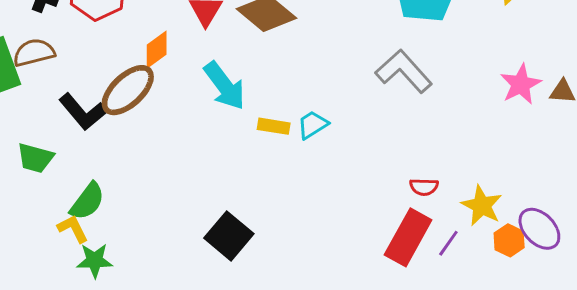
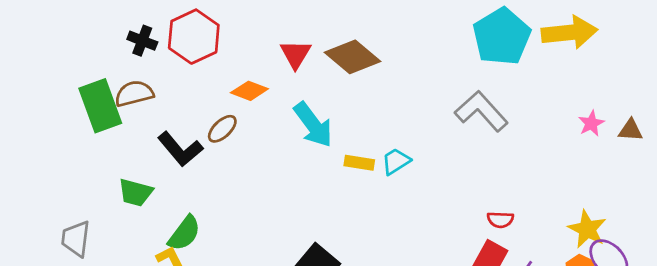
orange diamond: (157, 50) -> (249, 91), turned 57
pink star: (521, 84) -> (591, 123), size x0.7
brown ellipse: (128, 90) -> (222, 129), size x0.6
yellow star: (482, 206) -> (587, 229), moved

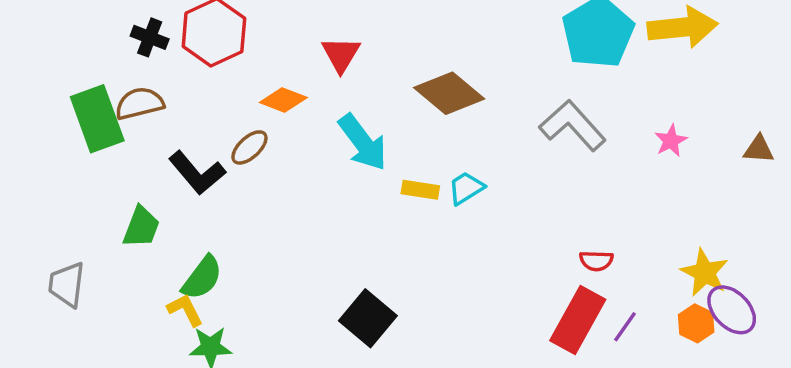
brown diamond: (353, 57) -> (449, 93), moved
pink star: (591, 123) -> (671, 141), moved
green trapezoid: (135, 193) -> (141, 227), turned -84

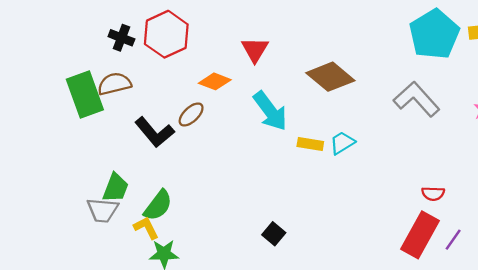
green trapezoid: (141, 227) -> (116, 188), moved
gray trapezoid: (67, 284) -> (103, 210), moved, turned -92
black square: (368, 318) -> (274, 234), size x0.6

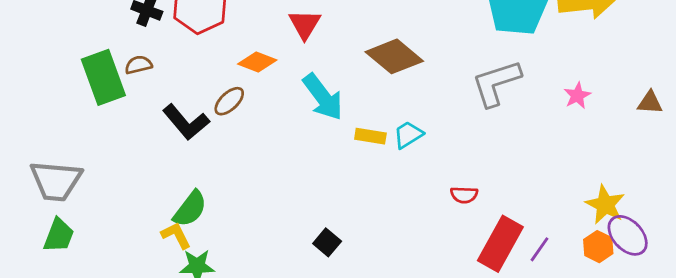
brown semicircle: (114, 84) -> (138, 65), size x0.7
gray L-shape: (417, 99) -> (496, 83), turned -66
green trapezoid: (116, 188) -> (59, 235), moved
red semicircle: (433, 194) -> (464, 195), moved
gray trapezoid: (103, 210) -> (56, 181), moved, size x1.4

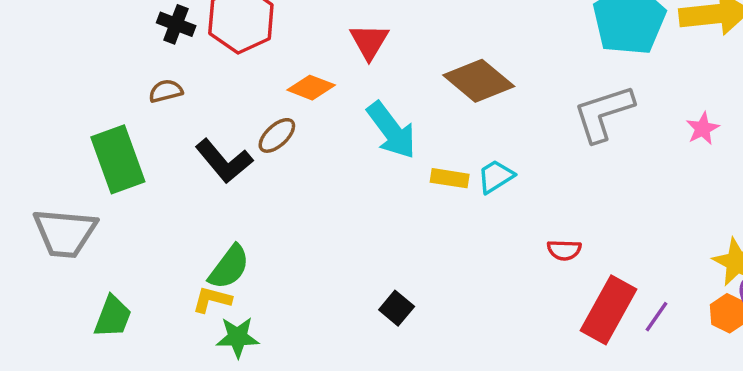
green rectangle: (103, 77) -> (118, 159), moved
green trapezoid: (59, 235) -> (113, 317), moved
yellow L-shape: (176, 235) -> (212, 300), turned -48

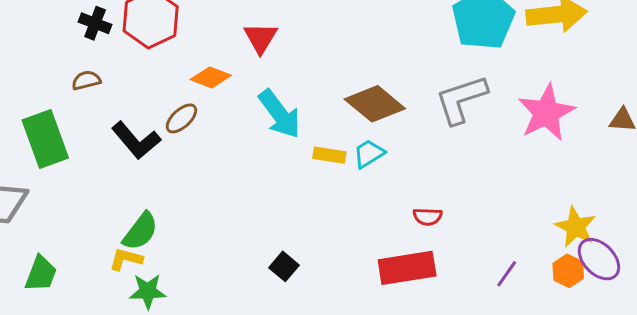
brown diamond: (479, 81) -> (375, 104), moved
pink star: (703, 129) -> (546, 113), size x2.0
red rectangle: (609, 310) -> (407, 268), moved, turned 52

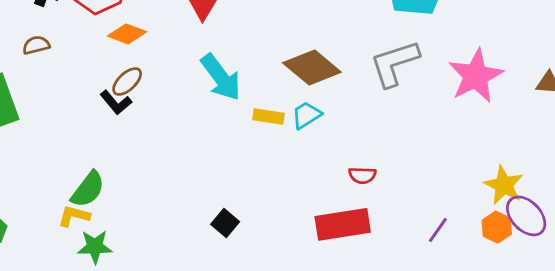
orange diamond: (211, 77) -> (127, 34), moved
black L-shape: (136, 140) -> (116, 103), moved, size x0.7

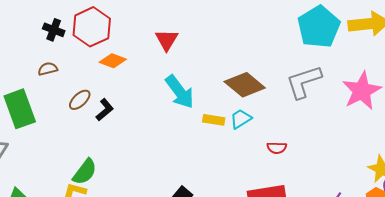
brown ellipse: (127, 82) -> (80, 100), moved
black L-shape: (116, 103) -> (105, 110), turned -90
red semicircle: (362, 175) -> (277, 148), moved

